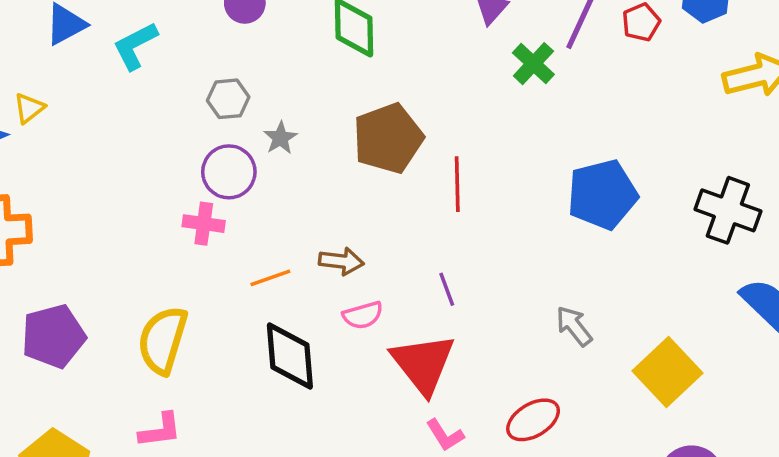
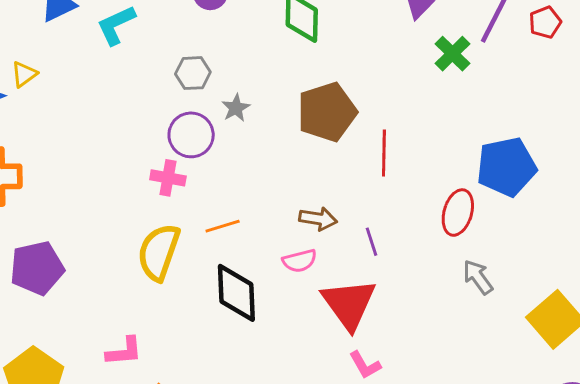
brown arrow: (341, 261) -> (318, 219), moved
yellow semicircle: (163, 340) -> (159, 252), moved
red ellipse: (533, 420) -> (458, 213), moved, turned -45

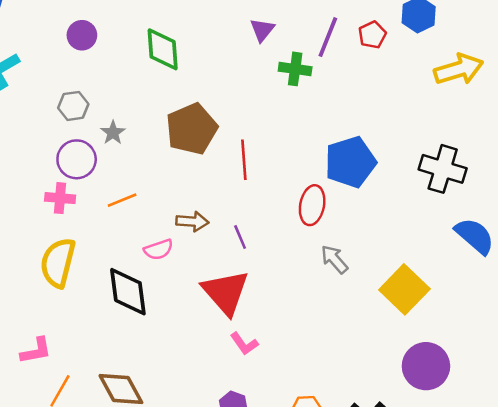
green cross: (453, 54) -> (295, 69), turned -32
orange line: (223, 226) -> (122, 200), moved
pink semicircle: (300, 261) -> (159, 250), moved

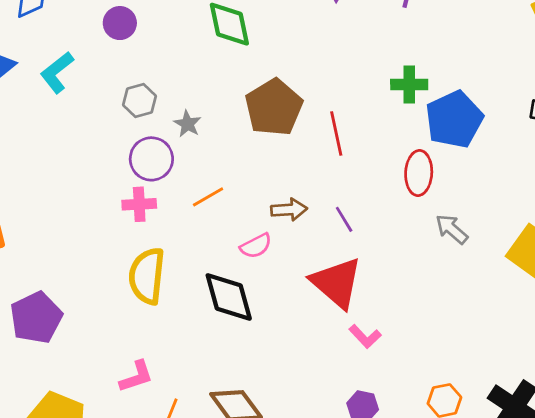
purple circle: (82, 35) -> (120, 23), moved
green cross: (295, 69) -> (409, 84), moved

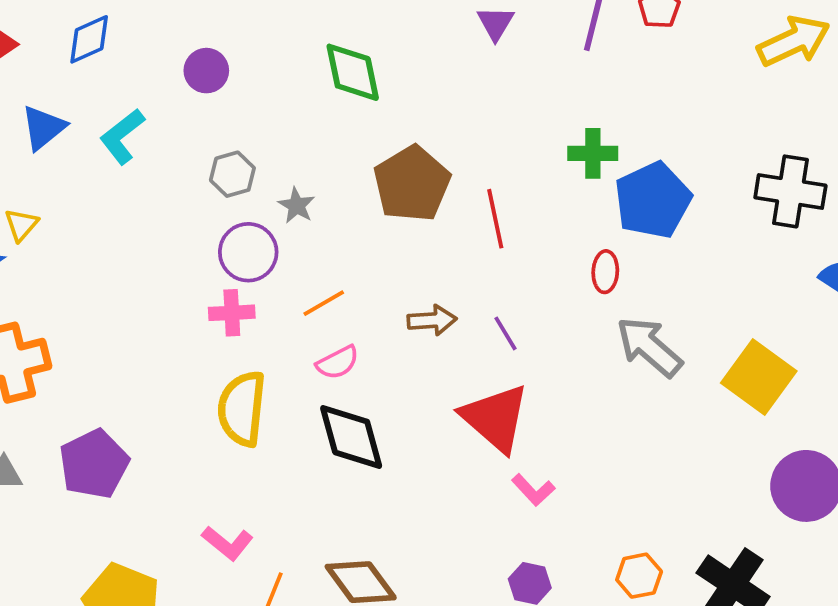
red ellipse: (419, 173) -> (605, 272), size x0.7
gray arrow: (452, 229) -> (649, 347), size x1.5
pink semicircle: (256, 246) -> (338, 362), moved
pink L-shape: (136, 377) -> (228, 543), turned 57

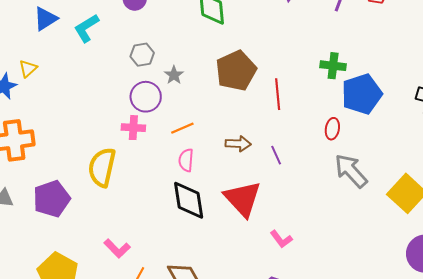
pink semicircle: (338, 362) -> (186, 160), turned 115
yellow semicircle: (242, 409) -> (102, 167), moved
red triangle: (495, 418) -> (243, 199), moved

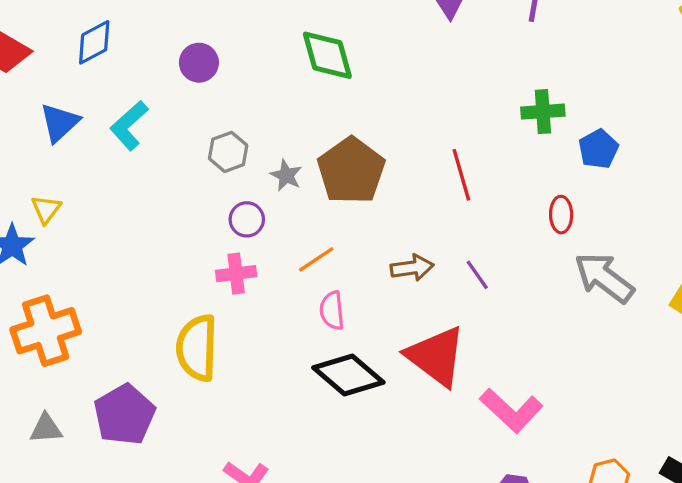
brown pentagon: (236, 71) -> (351, 171), moved
blue pentagon: (362, 94) -> (598, 149), size x0.6
purple circle: (146, 97) -> (247, 219), size x0.7
black diamond: (189, 200) -> (348, 375), turned -30
pink L-shape: (281, 239) -> (511, 410), size x1.6

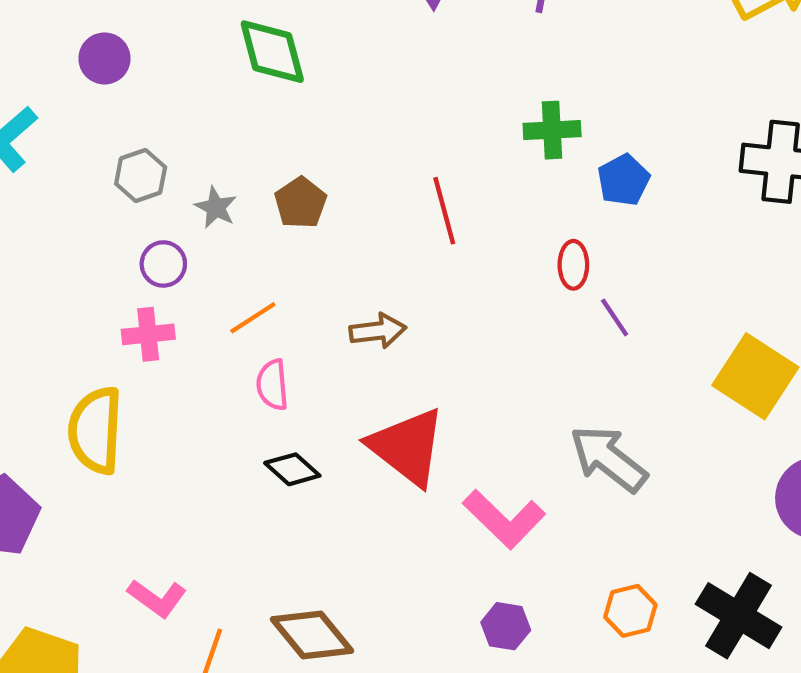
brown pentagon: (351, 171) -> (301, 203), size x0.6
purple line: (477, 275) -> (615, 317), moved
gray arrow: (604, 278) -> (608, 459), moved
black diamond: (348, 375) -> (292, 469), size x0.6

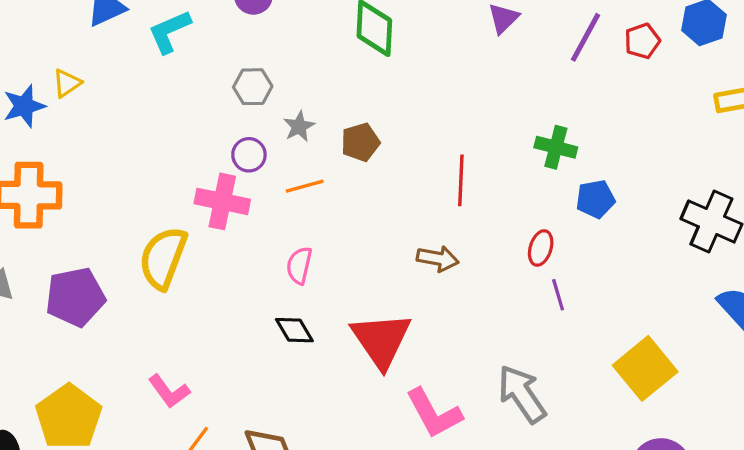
orange line: (253, 318) -> (305, 186), moved
brown arrow: (378, 331) -> (438, 259), moved
pink cross: (148, 334) -> (222, 201), size x1.4

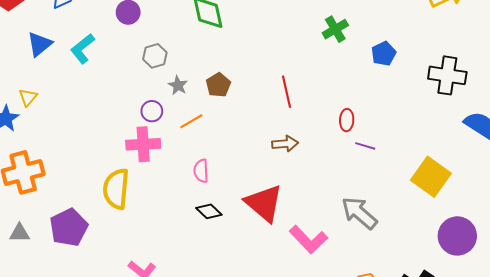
gray hexagon: (253, 87) -> (155, 56), moved
green cross: (556, 147) -> (335, 29), moved, turned -30
blue pentagon: (595, 199) -> (384, 54), moved
purple line: (558, 295) -> (365, 146), turned -42

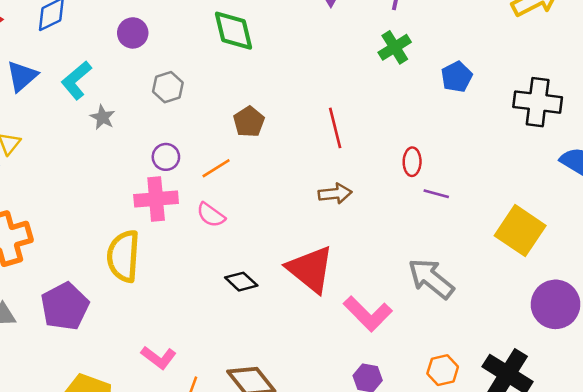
gray star: (178, 85) -> (103, 117), moved
pink semicircle: (201, 171) -> (211, 215), moved, turned -50

